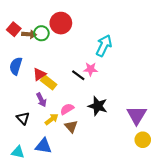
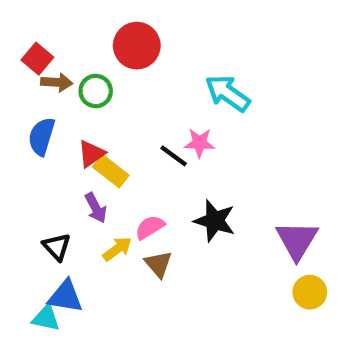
green circle: (41, 33) -> (96, 91), moved
brown arrow: (29, 34) -> (57, 82), moved
cyan arrow: (104, 46) -> (228, 93), turned -80
blue triangle: (43, 146) -> (65, 296), moved

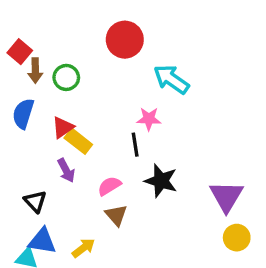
red circle: (137, 46) -> (125, 40), moved
brown arrow: (57, 82) -> (35, 71), turned 85
black line: (174, 156) -> (135, 145), moved, turned 45
yellow arrow: (117, 249) -> (83, 248), moved

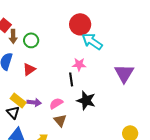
red circle: (125, 40) -> (80, 24), moved
yellow rectangle: (78, 141) -> (18, 100), moved
purple arrow: (66, 170) -> (34, 102), moved, turned -56
purple triangle: (226, 196) -> (124, 73), moved

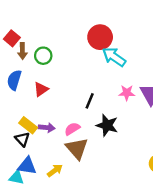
pink star: (79, 64) -> (127, 93), moved
black line: (71, 79) -> (90, 101), turned 32
brown triangle: (60, 120) -> (77, 148), size x1.5

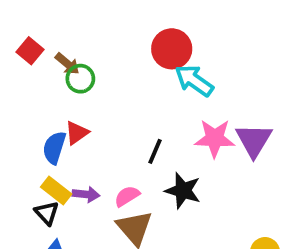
brown arrow: (22, 51) -> (67, 64), moved, turned -49
blue semicircle: (14, 80) -> (54, 148), moved
pink star: (127, 93) -> (215, 138), size x1.5

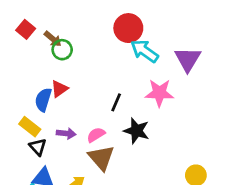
purple triangle: (254, 140) -> (188, 59), moved
yellow rectangle: (56, 191) -> (30, 127), moved

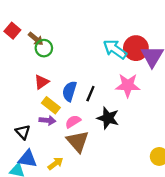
red circle: (128, 28) -> (136, 48), moved
blue semicircle: (43, 100) -> (70, 91), moved
yellow rectangle: (30, 127) -> (51, 105), moved

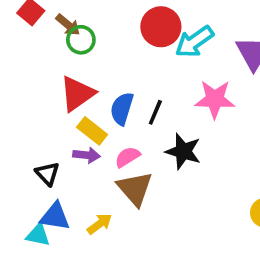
red circle: (136, 48) -> (161, 27), moved
cyan arrow: (115, 49) -> (194, 42), turned -70
red triangle: (42, 82) -> (77, 94), size x1.5

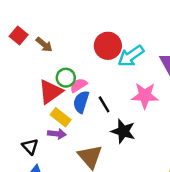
green circle: (81, 40) -> (66, 78), moved
black line: (155, 112) -> (104, 104), turned -54
pink semicircle: (127, 157) -> (79, 85), moved

